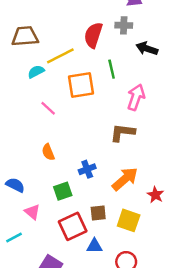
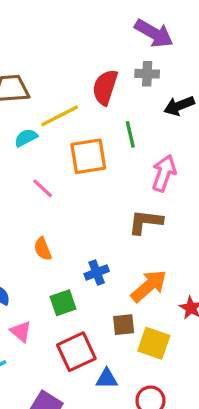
black arrow: (147, 48) -> (179, 106), turned -40
brown square: (98, 213) -> (124, 325), moved

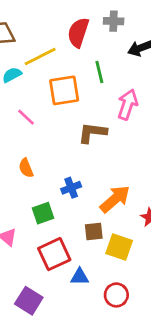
brown L-shape: (145, 222) -> (92, 133), moved

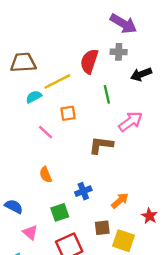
orange square: (64, 90) -> (68, 113), moved, size x0.6
pink arrow: (128, 104) -> (131, 122), turned 35
orange arrow: (115, 199) -> (120, 201), size x0.7

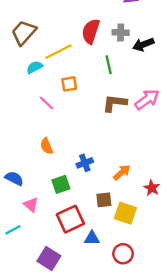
gray cross: (119, 52) -> (121, 33), moved
brown trapezoid: (23, 63) -> (24, 33), turned -44
pink arrow: (131, 122) -> (147, 99), moved
brown L-shape: (101, 145) -> (115, 103), moved

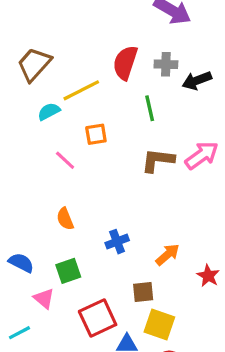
green square: (61, 184) -> (68, 271), moved
yellow square: (125, 213) -> (159, 325), moved

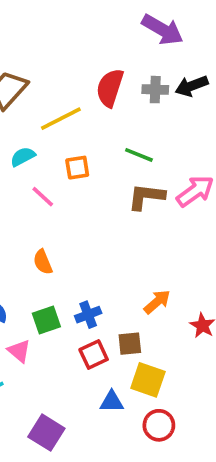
black arrow: (197, 81) -> (192, 86), moved
green line: (150, 108) -> (139, 155), moved, turned -55
cyan semicircle: (49, 111) -> (23, 157), moved
blue cross: (117, 242) -> (88, 315), moved
red square: (98, 318) -> (94, 355), moved, size x0.7

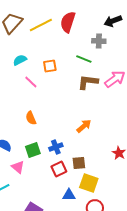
gray cross: (155, 90) -> (99, 41), moved
yellow line: (61, 119) -> (41, 25), moved
orange arrow: (157, 302) -> (84, 126), moved

